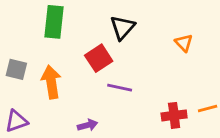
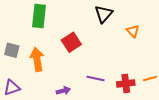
black triangle: (122, 27) -> (104, 14), moved
purple line: (120, 88) -> (96, 79), moved

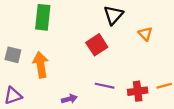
red square: (71, 42) -> (97, 45), moved

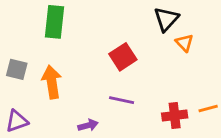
black triangle: (113, 15) -> (166, 19), moved
purple line: (105, 86) -> (122, 100), moved

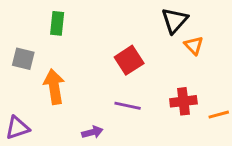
green rectangle: (54, 22) -> (57, 23), size x0.7
gray square: (17, 69) -> (23, 59), moved
red cross: (175, 115) -> (183, 101), moved

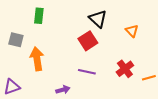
black triangle: (175, 20) -> (98, 19), moved, turned -30
red cross: (183, 101) -> (125, 69), turned -30

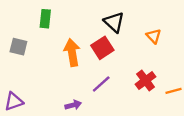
orange arrow: (37, 59) -> (72, 52), moved
purple line: (87, 72) -> (101, 84), turned -54

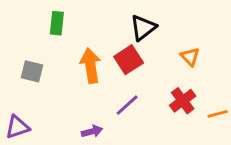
black triangle: (114, 22) -> (143, 28), turned 40
orange triangle: (154, 36) -> (190, 57), moved
gray square: (18, 47) -> (32, 71), moved

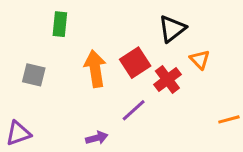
black triangle: (143, 28) -> (172, 29), moved
red cross: (183, 101) -> (167, 79), moved

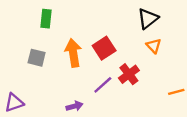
black triangle: (172, 29) -> (148, 19), moved
gray square: (34, 75) -> (37, 58), moved
red cross: (167, 79) -> (129, 74), moved

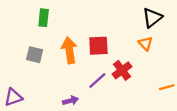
black triangle: (148, 19) -> (152, 18), moved
red square: (104, 48) -> (98, 46), turned 30

